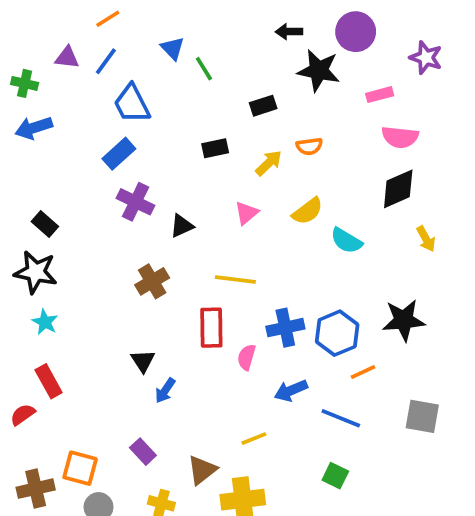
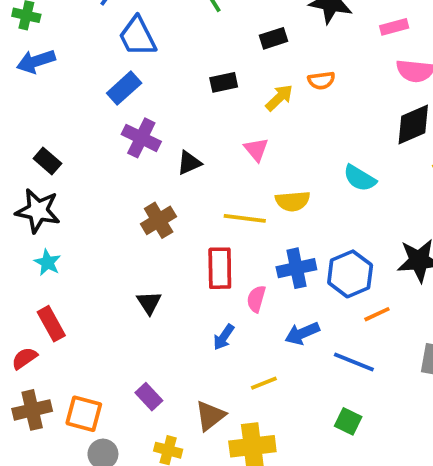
yellow semicircle: (308, 211) -> (293, 201), moved, turned 32
pink triangle: (246, 213) -> (256, 149), turned -30
blue arrow: (165, 390) -> (224, 337), moved
brown cross: (36, 489) -> (32, 410), moved

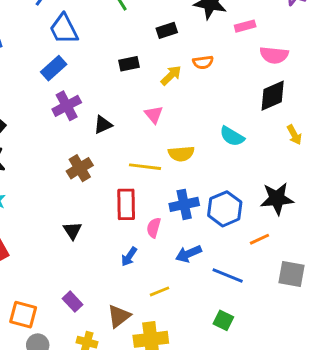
pink rectangle: (394, 27) -> (245, 26), moved
purple cross: (141, 138) -> (67, 106), turned 36
orange line: (377, 314) -> (260, 239), moved

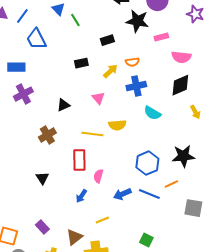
blue rectangle: (54, 68) -> (16, 67), moved, turned 42
purple cross: (67, 106) -> (23, 94), moved
blue cross: (184, 204) -> (136, 86), moved
blue line: (228, 275) -> (149, 194), moved

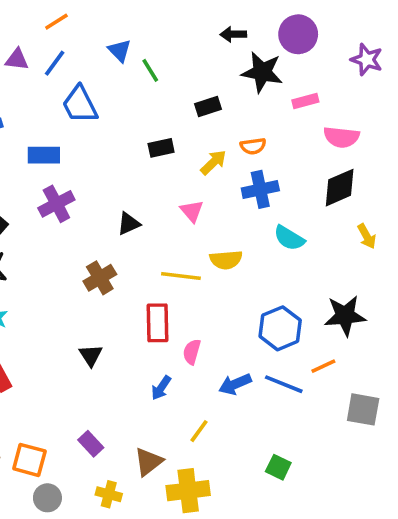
yellow line: (102, 220) -> (199, 431), turned -32

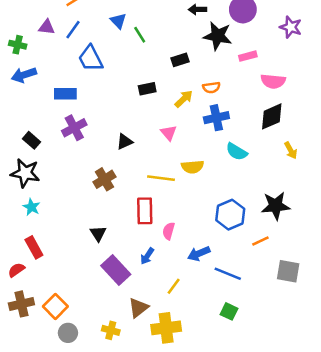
blue line: (284, 384) -> (228, 274), moved
purple rectangle: (91, 444) -> (116, 270), moved, size x1.6
orange square: (29, 460) -> (55, 306), turned 30

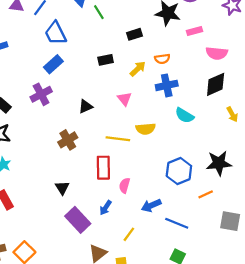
blue rectangle: (65, 94) -> (53, 64), moved, turned -42

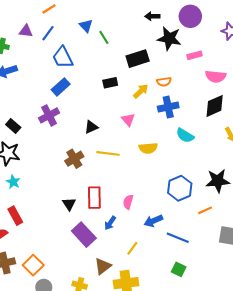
black rectangle: (134, 34) -> (138, 59), size x1.5
yellow line: (118, 139) -> (108, 153), moved
red rectangle: (103, 168) -> (94, 198), moved

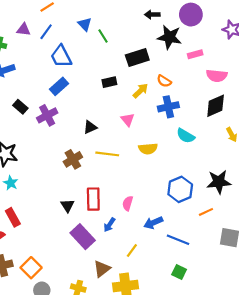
orange semicircle: (164, 82) -> (164, 81), turned 40
black rectangle: (13, 126) -> (20, 107), moved

